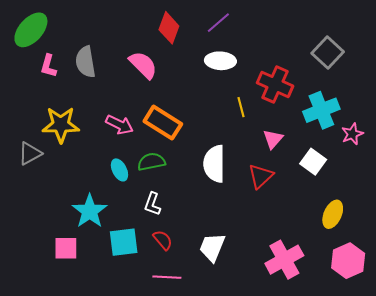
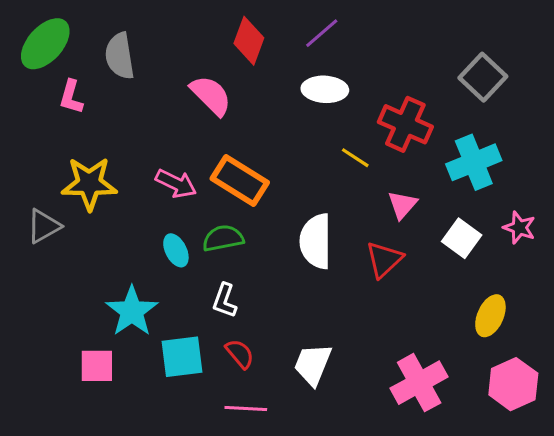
gray semicircle: (85, 62) -> (120, 56), moved
yellow line: (241, 107) -> (355, 158), turned -42
pink star: (352, 134) -> (519, 228), moved, turned -30

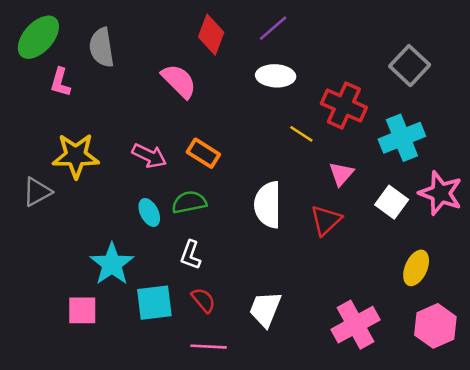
orange rectangle: (240, 180) -> (203, 153), size x0.7
pink star: (519, 228) -> (441, 193), size x1.6

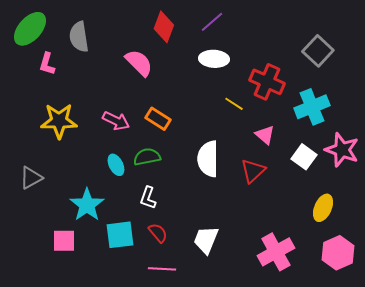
pink triangle: (341, 174) -> (265, 135), turned -30
gray triangle: (37, 192) -> (31, 178), moved

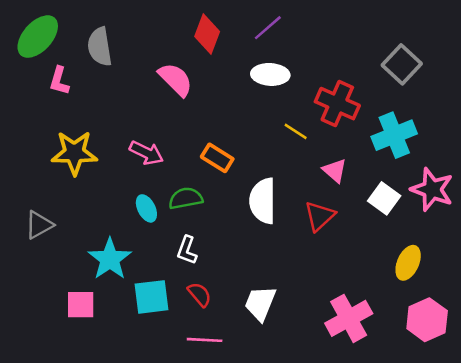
orange rectangle: (158, 119) -> (217, 158), moved

